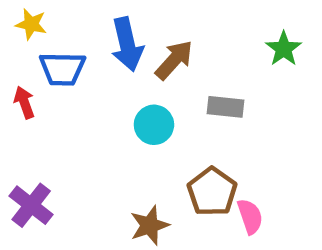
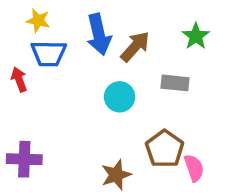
yellow star: (31, 24) -> (38, 21), moved
green star: (284, 49) -> (196, 36), moved
purple cross: (31, 205) -> (24, 159), turned -36

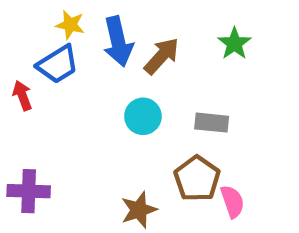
yellow star: (38, 21) -> (70, 25), moved
blue trapezoid: (49, 54) -> (58, 64), turned -33
gray rectangle: (175, 83) -> (212, 123), moved

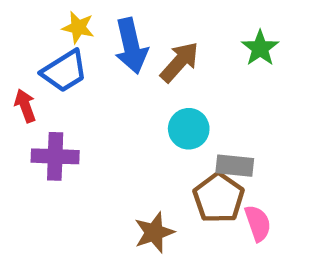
cyan circle: (143, 116) -> (189, 129), moved
gray rectangle: (212, 123) -> (235, 166), moved
purple cross: (29, 191) -> (55, 156), moved

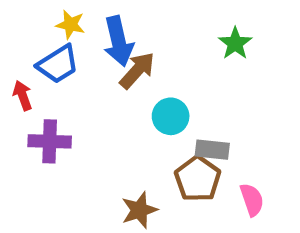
brown arrow: (179, 62) -> (137, 70), moved
pink semicircle: (258, 223) -> (252, 200), moved

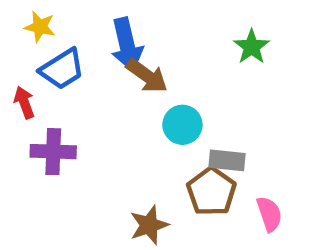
yellow star: (70, 25) -> (40, 27), moved
brown arrow: (137, 70) -> (147, 76), turned 84

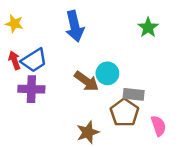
yellow star: (40, 27) -> (14, 24), moved
blue trapezoid: (62, 69) -> (34, 60), moved
brown arrow: (147, 76) -> (86, 81), moved

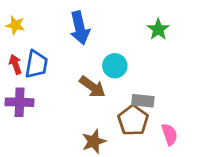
blue trapezoid: (34, 60) -> (36, 64), turned -48
cyan circle: (107, 73) -> (115, 66), moved
purple cross: (31, 89) -> (20, 102), moved

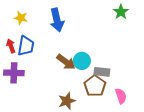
yellow star: (15, 25) -> (21, 18), moved
green star: (158, 29) -> (121, 12), moved
cyan circle: (115, 66) -> (82, 61), moved

